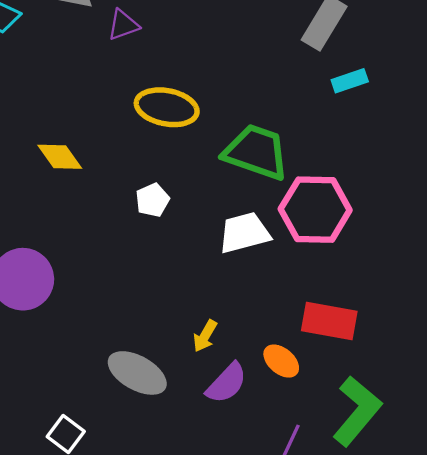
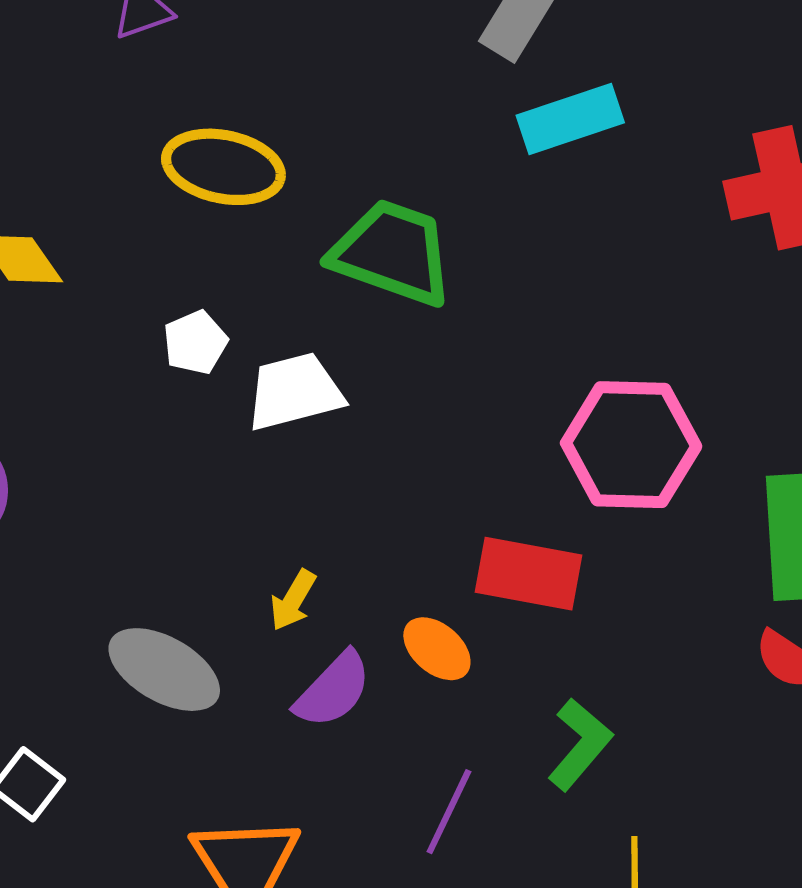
cyan rectangle: (350, 81) -> (570, 119), size x1.5
pink hexagon: (315, 210) -> (631, 445), moved
white trapezoid: (244, 233) -> (294, 392), moved
green L-shape: (357, 411) -> (580, 744), size x0.7

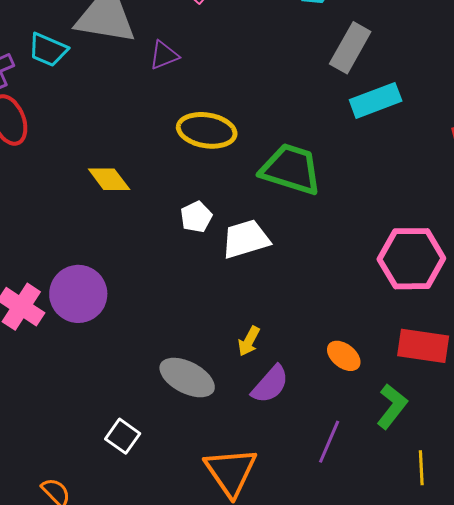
red rectangle: (529, 574) -> (423, 346), moved
orange ellipse: (437, 649) -> (344, 356), moved

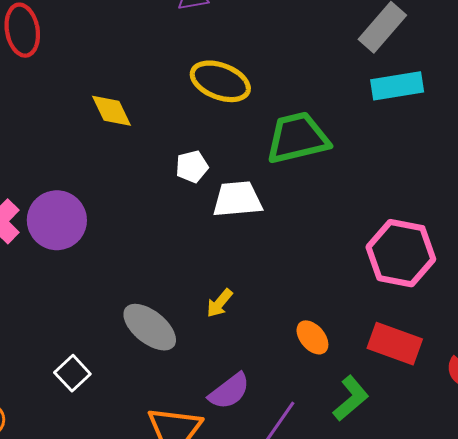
green trapezoid: (291, 169) -> (297, 138), turned -42
purple semicircle: (270, 384) -> (229, 391), moved

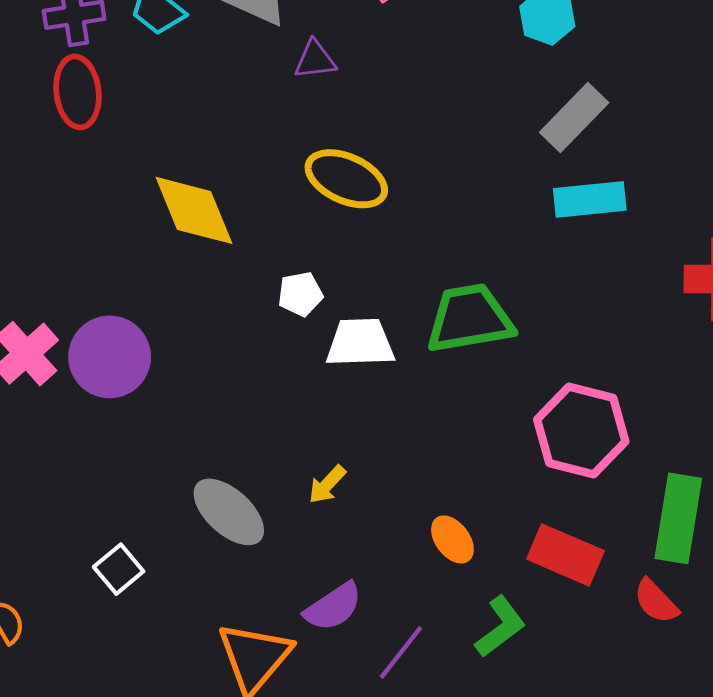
yellow diamond: (112, 111) -> (194, 210), size x1.5
green trapezoid: (297, 138) -> (469, 319), moved

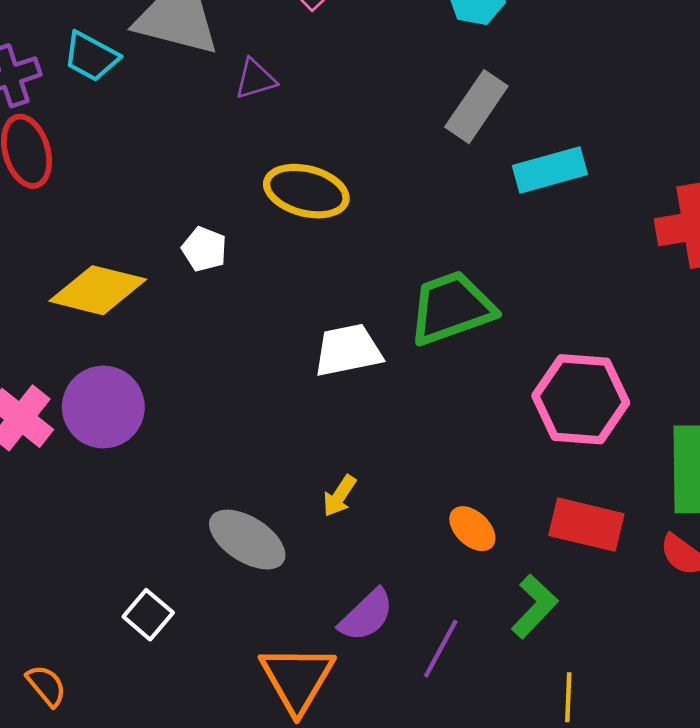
gray rectangle: (574, 118) -> (476, 107), moved
yellow diamond: (194, 210) -> (98, 290), moved, turned -44
white pentagon: (300, 294) -> (204, 249), moved, turned -30

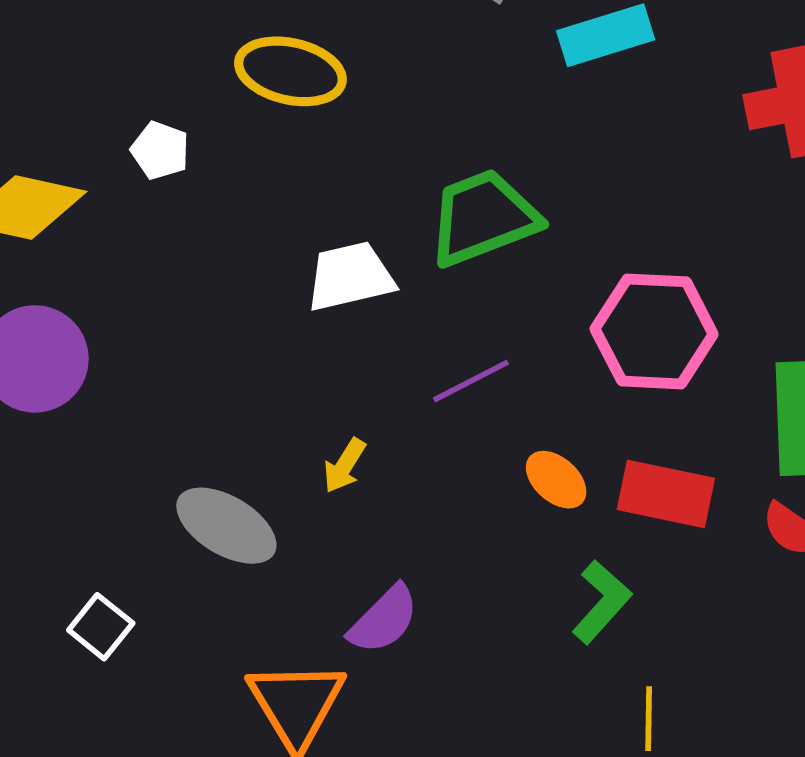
orange ellipse: (472, 529) -> (556, 480), moved
purple line: (441, 649) -> (471, 381), moved, turned 36

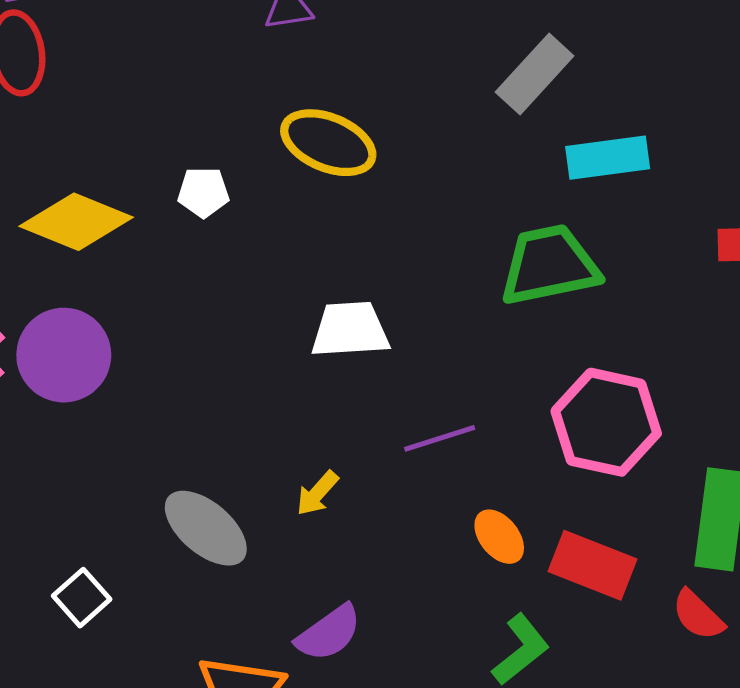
white pentagon: (160, 150) -> (203, 192), turned -30
green trapezoid: (483, 218) -> (549, 265), moved

